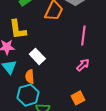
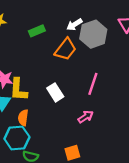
yellow L-shape: (18, 29) -> (18, 90), moved
white rectangle: (37, 56) -> (55, 92), moved

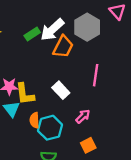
white arrow: (74, 25) -> (52, 30), moved, size x1.6
pink arrow: (86, 117) -> (83, 116), moved
cyan hexagon: (17, 138) -> (50, 128), moved

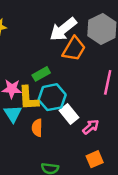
green rectangle: (32, 34) -> (41, 74), moved
white rectangle: (61, 90) -> (69, 114), moved
cyan hexagon: (50, 128) -> (52, 97), moved

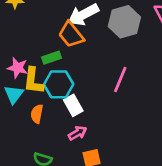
orange trapezoid: (74, 49) -> (71, 35), moved, turned 100
pink arrow: (91, 127) -> (77, 133), moved

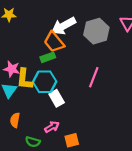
green rectangle: (52, 58) -> (48, 57), moved
orange semicircle: (37, 114) -> (15, 120), moved
pink arrow: (77, 133) -> (52, 127), moved

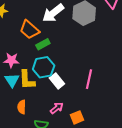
orange trapezoid: (54, 42) -> (30, 30), moved
pink line: (94, 77) -> (89, 79), moved
yellow L-shape: (24, 79) -> (27, 80), moved

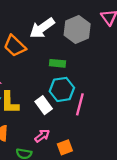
green rectangle: (43, 44) -> (58, 63), moved, turned 32
cyan hexagon: (44, 67) -> (62, 89), moved

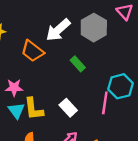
green rectangle: (58, 63) -> (78, 64), turned 49
cyan hexagon: (62, 89) -> (121, 86), moved

